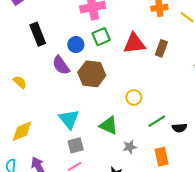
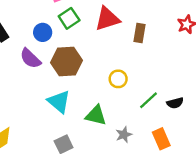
brown rectangle: (161, 48) -> (140, 33), moved
cyan triangle: (69, 119) -> (59, 102), moved

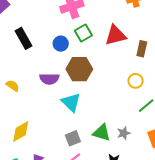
purple semicircle: (30, 58) -> (49, 79), moved, turned -48
yellow circle: (118, 79) -> (136, 81), moved
green triangle: (96, 115) -> (102, 133), moved

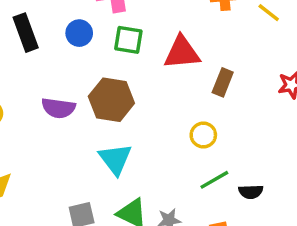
green square: (83, 33) -> (128, 40), turned 30
blue circle: (61, 44) -> (79, 33), moved
cyan triangle: (71, 102) -> (115, 159), moved

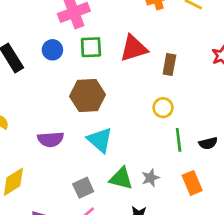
purple semicircle: (58, 108) -> (51, 139), moved
green line: (214, 180) -> (179, 140), turned -55

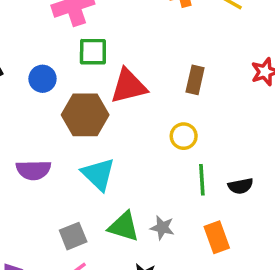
red triangle: (134, 48) -> (129, 86), moved
blue circle: (52, 50) -> (43, 79), moved
gray star: (150, 178) -> (162, 228), turned 30

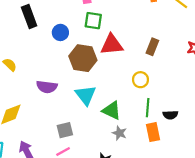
green triangle: (124, 226) -> (112, 110), moved
orange rectangle: (217, 237) -> (153, 132), moved

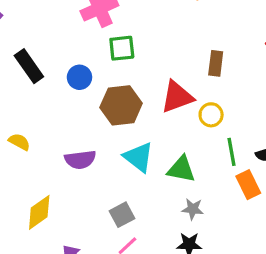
red triangle: (112, 45) -> (177, 97), moved
gray star: (119, 133) -> (193, 209), moved

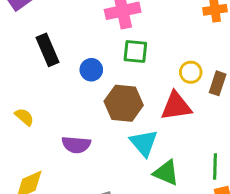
yellow circle: (211, 115) -> (191, 72), moved
cyan triangle: (139, 157) -> (144, 143), moved

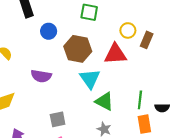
blue circle: (91, 70) -> (49, 31), moved

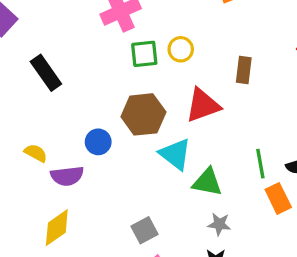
yellow circle: (128, 30) -> (181, 49), moved
blue circle: (49, 31) -> (98, 142), moved
purple semicircle: (41, 76) -> (67, 176), moved

